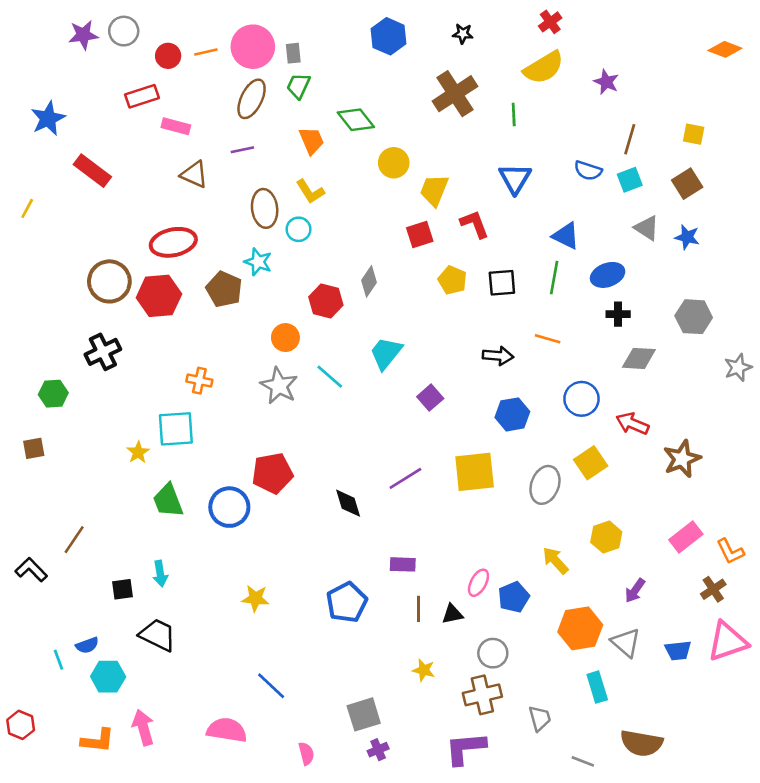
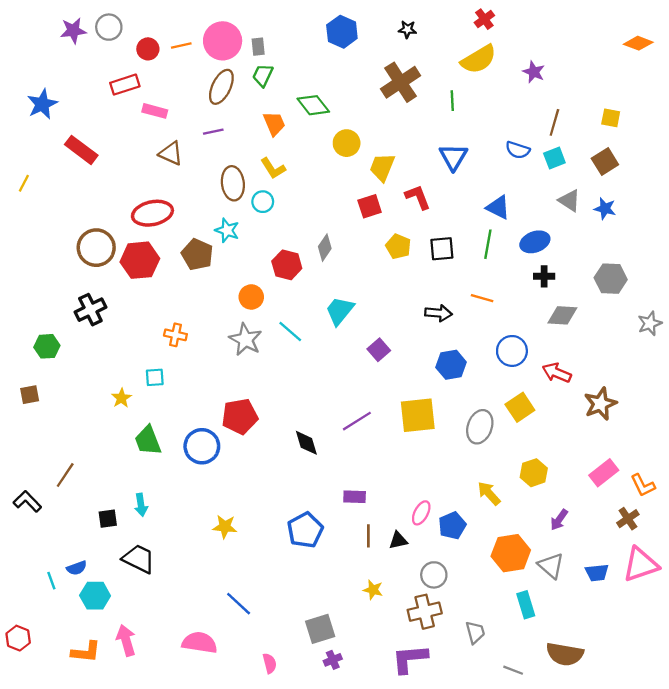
cyan square: (176, 429) -> (155, 377), size x0.6

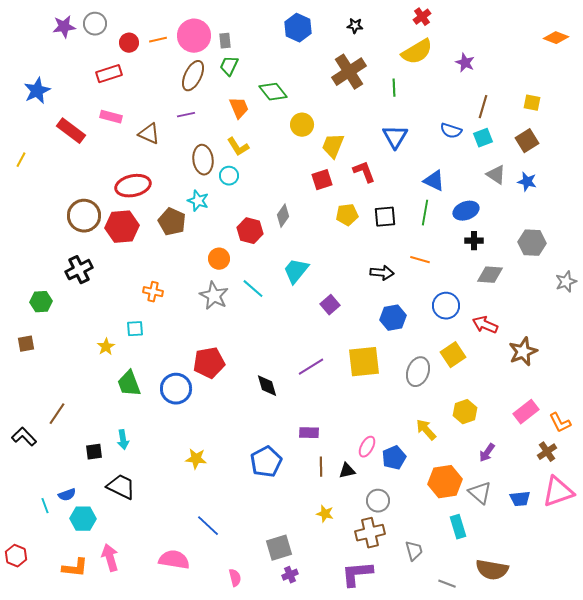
pink rectangle: (155, 111) -> (111, 117), moved
yellow pentagon: (398, 246) -> (347, 215), turned -30

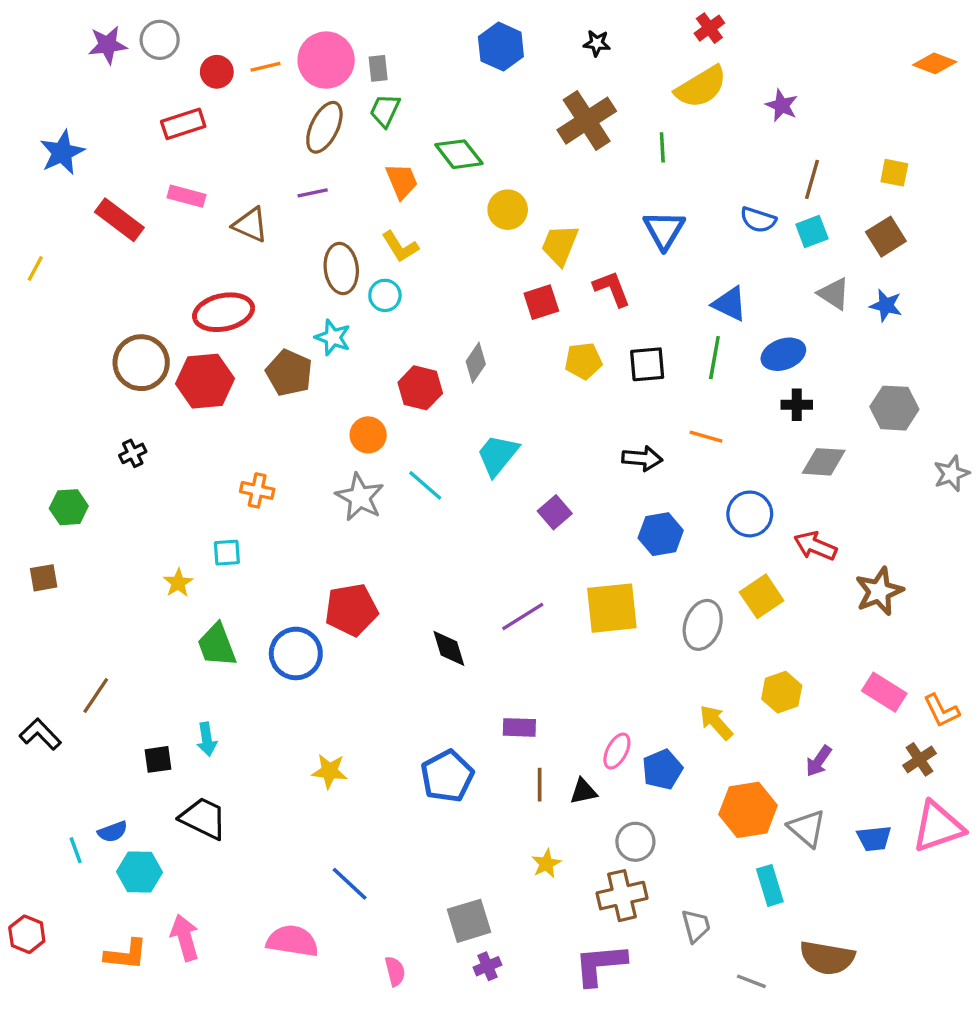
black cross: (79, 270) -> (133, 453), size x0.6
pink rectangle: (526, 412) -> (884, 692), turned 70
yellow star: (325, 514) -> (546, 864), turned 30

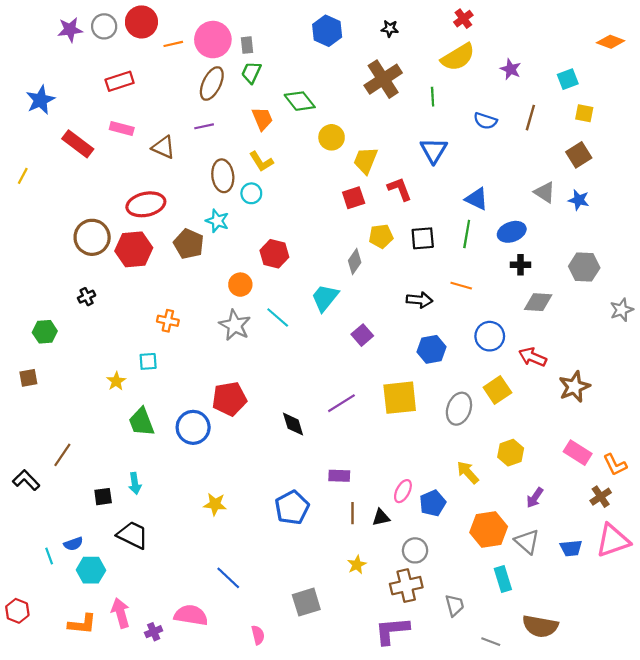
red circle: (217, 72) -> (141, 22), moved, size x1.5
blue semicircle: (758, 220) -> (485, 121), moved
cyan square: (812, 232) -> (568, 79), moved
gray diamond: (476, 363) -> (355, 261), moved
purple cross: (487, 966) -> (154, 632), moved

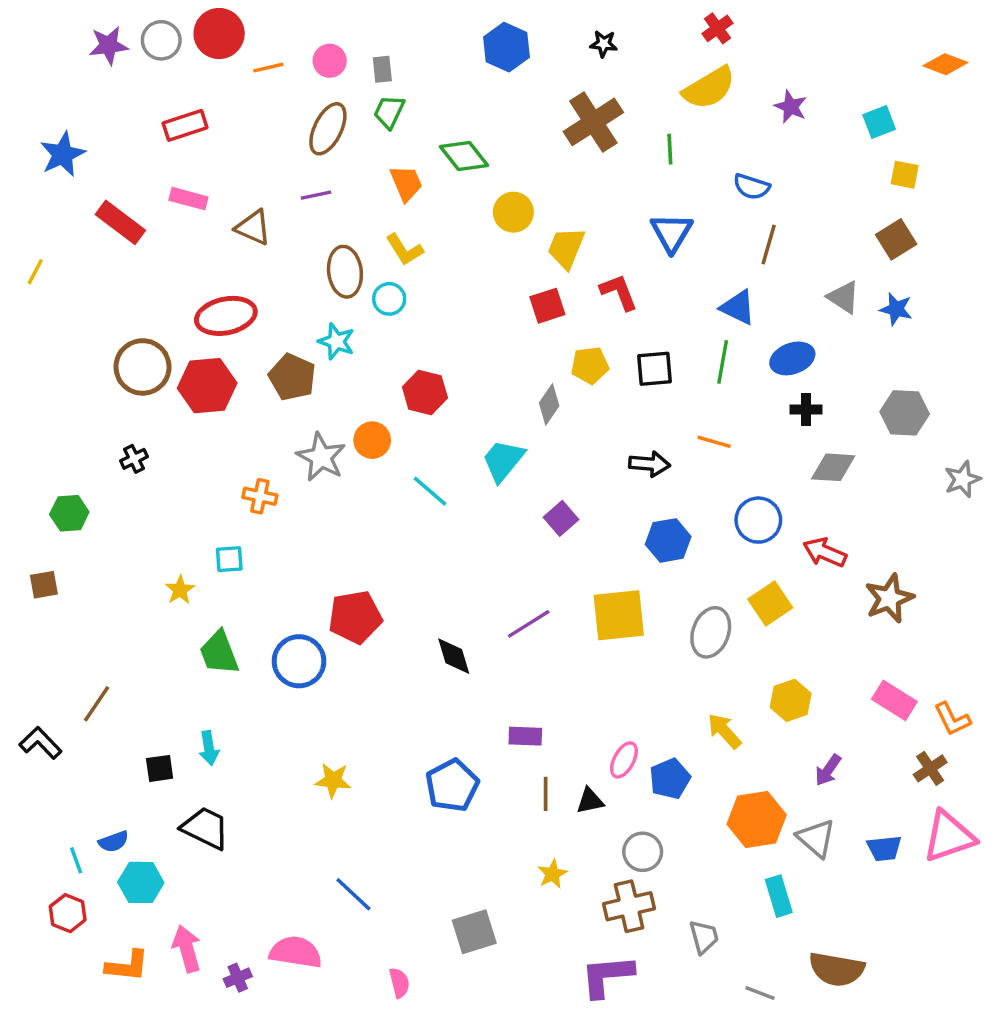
pink circle: (213, 40) -> (330, 61), size x0.6
brown line: (530, 118) -> (769, 244), moved
gray star: (235, 325) -> (321, 457), moved
red hexagon: (17, 611) -> (68, 913), moved

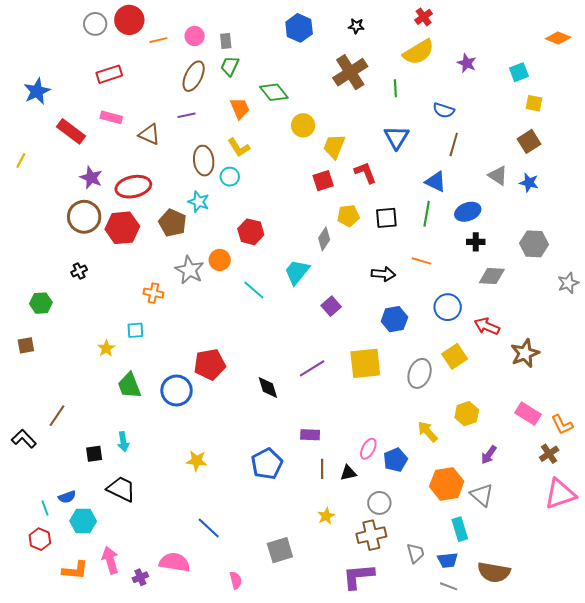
purple star: (108, 45) -> (91, 178), moved, turned 30
blue trapezoid: (884, 848) -> (448, 560), moved

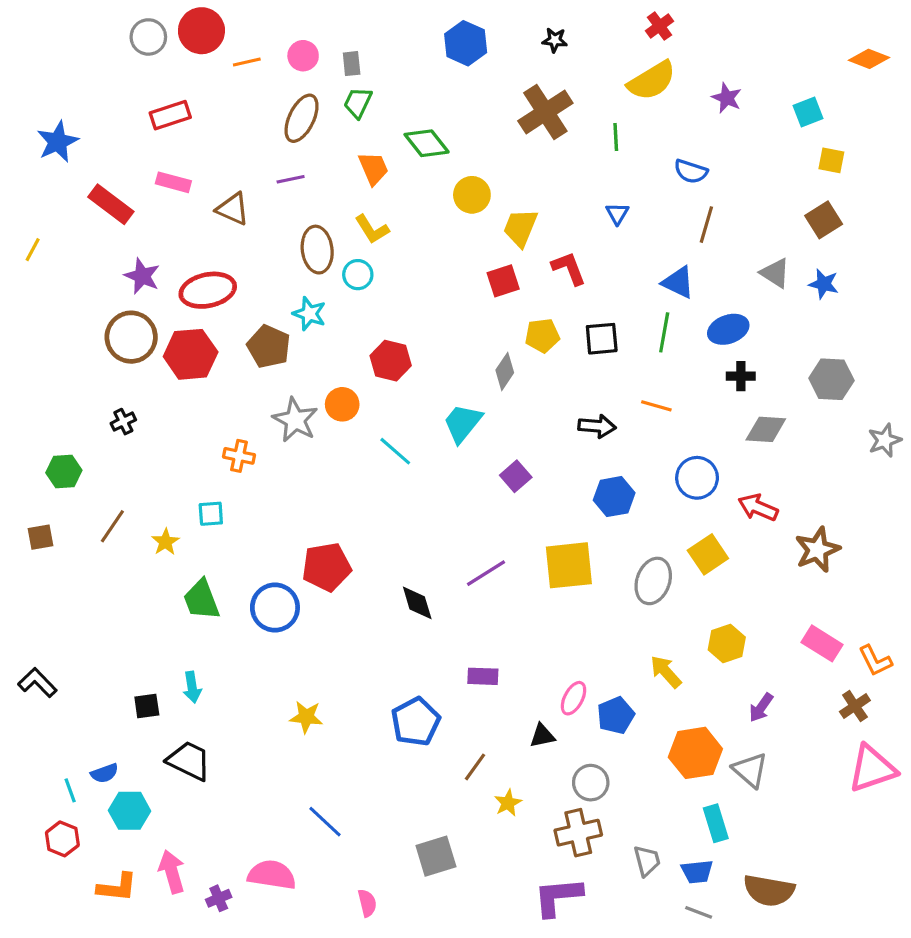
blue triangle: (396, 137) -> (617, 214), size x0.6
brown line: (57, 416) -> (112, 526), moved
brown line: (322, 469) -> (475, 767), moved, turned 36

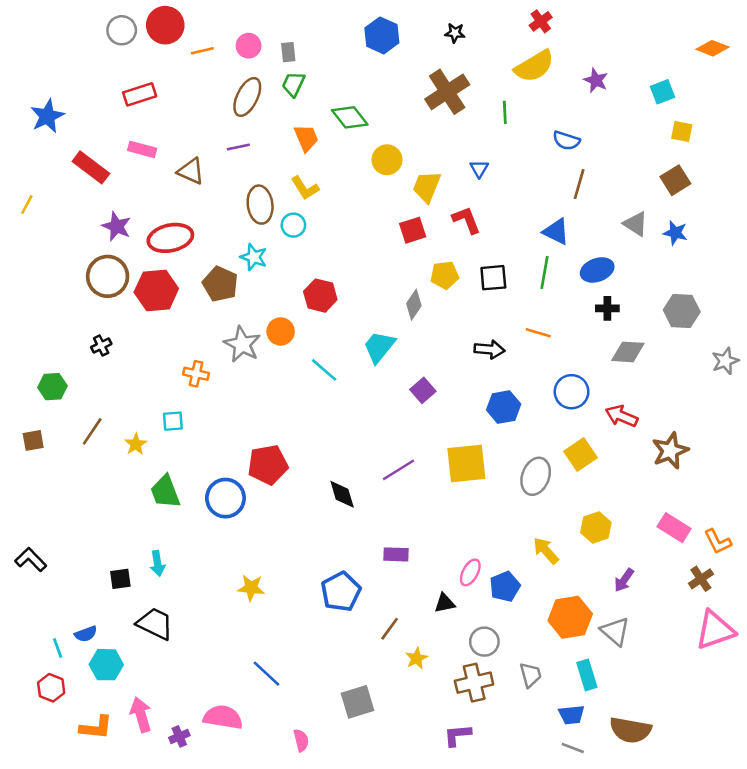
blue triangle: (617, 214) -> (479, 169), moved
gray trapezoid: (647, 861) -> (530, 675), moved
purple L-shape: (558, 897) -> (457, 735), size x0.7

